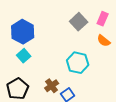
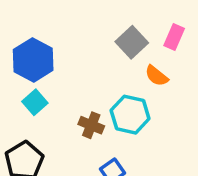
orange semicircle: (104, 41) -> (156, 76), moved
brown cross: (52, 86) -> (91, 125), moved, turned -32

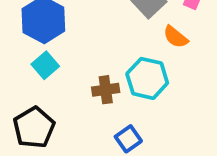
brown cross: (91, 125) -> (106, 90), turned -30

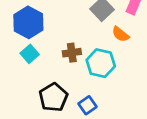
brown cross: (106, 90) -> (72, 53), moved
black pentagon: (34, 127) -> (53, 97), moved

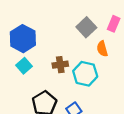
orange semicircle: (120, 34) -> (102, 49), turned 35

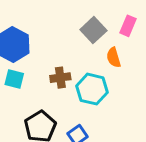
cyan square: (24, 66) -> (14, 79), turned -35

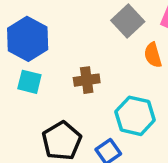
cyan hexagon: (92, 89) -> (135, 116), moved

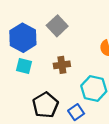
gray square: (128, 21) -> (57, 26), moved

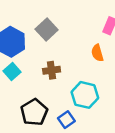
cyan square: (24, 66) -> (12, 71), turned 35

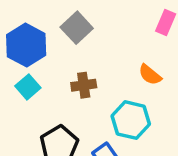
orange semicircle: (97, 53) -> (150, 75), moved, turned -35

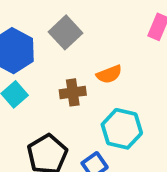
orange semicircle: (150, 75) -> (109, 74), moved, turned -60

